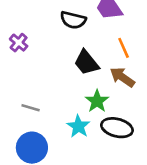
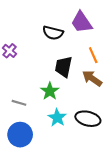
black trapezoid: (86, 63) -> (64, 67), turned 50
green star: (97, 101) -> (50, 91), moved

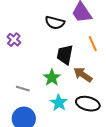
brown arrow: (92, 78) -> (83, 75), moved

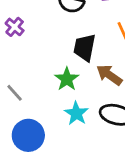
gray line: (23, 89) -> (15, 93), moved, turned 32

